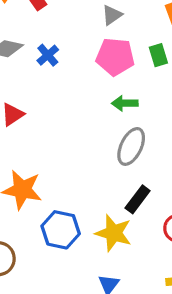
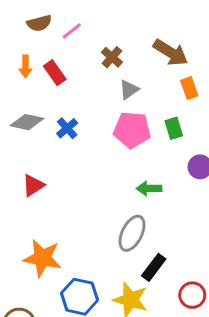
green arrow: (125, 103) -> (149, 188), moved
gray ellipse: (131, 146) -> (132, 233), moved

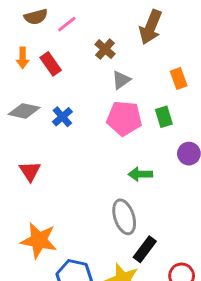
brown arrow: (171, 53) -> (151, 27), moved, turned 80
red triangle: (33, 185) -> (30, 171), turned -30
gray ellipse: (132, 233) -> (124, 217), turned -44

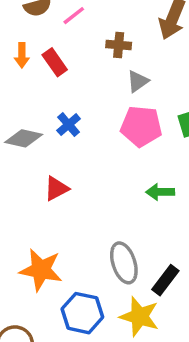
brown cross: (105, 49) -> (119, 45), turned -36
gray diamond: (24, 111) -> (24, 138), moved
red triangle: (30, 171) -> (56, 189), moved, turned 35
gray ellipse: (124, 217) -> (124, 263), moved

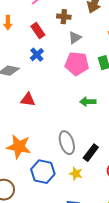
red rectangle: (55, 62) -> (38, 31), moved
blue cross: (69, 125) -> (37, 55), moved
red triangle: (56, 189) -> (28, 100), turned 35
yellow star: (139, 316) -> (76, 174), size x0.6

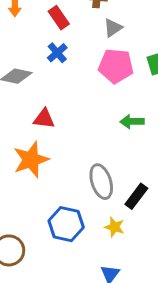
orange star: (19, 147) -> (31, 160), moved, turned -30

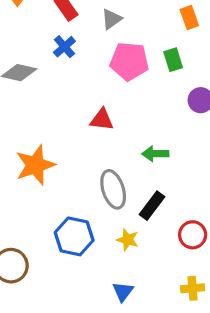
gray triangle: (113, 28) -> (111, 19), moved
red triangle: (44, 119) -> (102, 120), moved
green arrow: (132, 122) -> (155, 154), moved

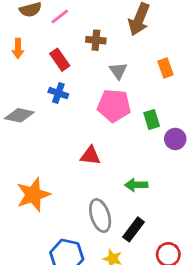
gray triangle: (111, 19) -> (118, 71), moved, turned -30
blue cross: (64, 47) -> (58, 93), turned -30
green rectangle: (173, 60) -> (152, 119), moved

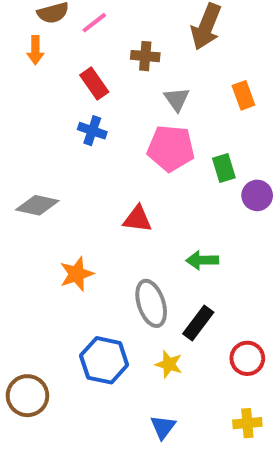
orange arrow: (18, 49) -> (35, 50), moved
gray diamond: (19, 115) -> (37, 205), moved
orange star: (33, 195) -> (77, 274), moved, size x0.7

